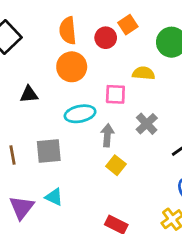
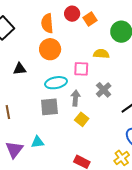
red circle: (106, 38) -> (72, 14), moved
gray square: (49, 151) -> (49, 107), moved
cyan triangle: (54, 197) -> (37, 142), turned -32

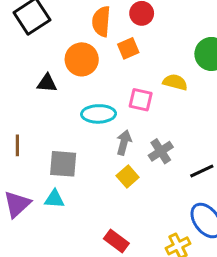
orange square: (90, 19) -> (128, 48), moved
orange circle: (50, 49) -> (82, 59), moved
gray cross: (104, 90) -> (161, 151), moved
gray square: (49, 107) -> (63, 164), moved

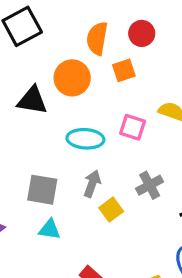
black triangle: (47, 83) -> (32, 100), size x1.4
gray arrow: (124, 142) -> (92, 184), moved
cyan triangle: (54, 199) -> (50, 230), moved

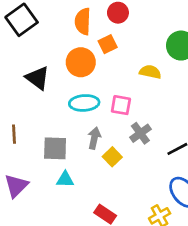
orange circle: (72, 78) -> (81, 62), moved
black triangle: (32, 100) -> (38, 78), turned 35
pink square: (133, 127) -> (121, 105), moved

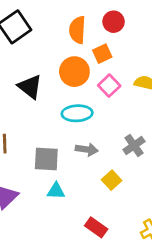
pink square: (121, 105) -> (109, 86), moved, turned 35
gray arrow: (94, 138) -> (87, 149), turned 85
yellow square: (112, 157) -> (112, 180), moved

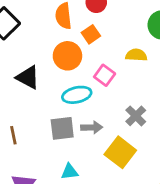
pink square: (109, 86) -> (105, 75), moved
gray square: (46, 159) -> (62, 128), moved
yellow square: (112, 180) -> (120, 152), size x1.6

